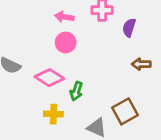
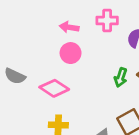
green arrow: (76, 91) -> (121, 77), moved

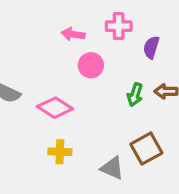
pink circle: (71, 53) -> (91, 65), moved

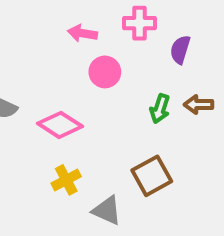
brown square: (146, 149) -> (152, 176), moved
yellow cross: (60, 152) -> (66, 180), turned -30
gray triangle: (112, 168) -> (107, 210), moved

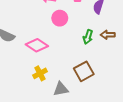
gray triangle: (107, 210) -> (61, 89), turned -35

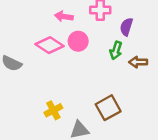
green arrow: (88, 37) -> (116, 50), moved
pink diamond: (37, 45) -> (49, 45), moved

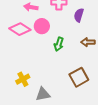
green arrow: (116, 50) -> (59, 44), moved
brown square: (108, 108) -> (79, 77), moved

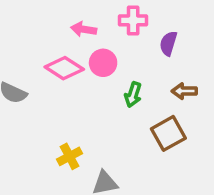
brown square: (79, 77) -> (168, 133), moved

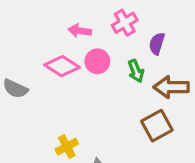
pink cross: (133, 20) -> (125, 23), turned -30
brown arrow: (184, 91) -> (171, 87), size x1.5
green arrow: (133, 95) -> (136, 71), moved, turned -40

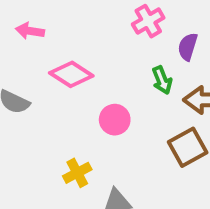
pink arrow: (80, 31) -> (30, 31), moved
pink circle: (97, 61) -> (115, 120), moved

